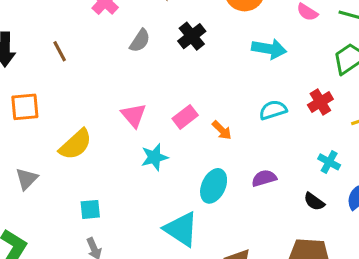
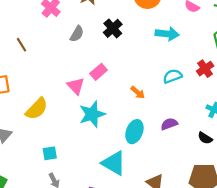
pink rectangle: (185, 117) -> (99, 72), moved
cyan star: (154, 157) -> (92, 114), size x1.4

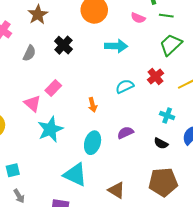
orange arrow: (138, 92) -> (93, 105), turned 40

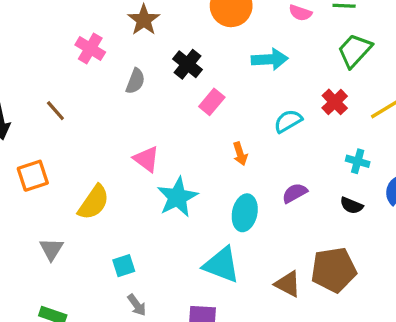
pink rectangle: (53, 88) -> (212, 102), moved
brown pentagon: (163, 182) -> (334, 270), moved

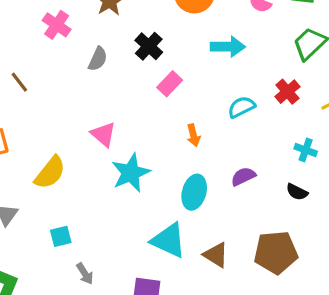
cyan square: (124, 266) -> (61, 236), moved
brown triangle: (288, 284) -> (216, 255), moved

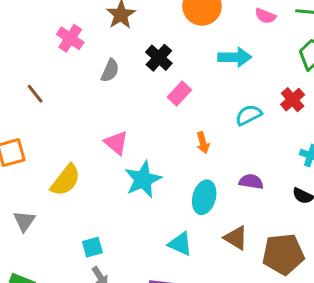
purple semicircle: (243, 176) -> (251, 182), turned 35
cyan square: (61, 236) -> (92, 247), moved
cyan triangle: (169, 240) -> (180, 244), size x0.7
brown triangle: (216, 255) -> (236, 238), moved

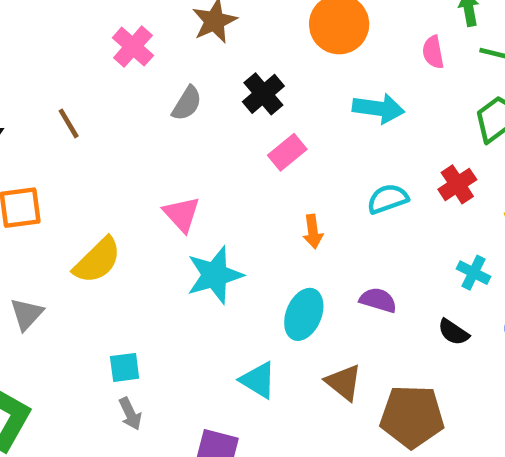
pink semicircle: (265, 16) -> (433, 52), turned 50

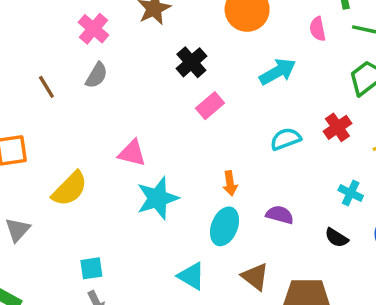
gray semicircle: (187, 103) -> (97, 75), moved
cyan arrow: (378, 108) -> (278, 72), turned -36
pink triangle: (182, 214) -> (132, 153), turned -32
orange arrow: (313, 231) -> (230, 183), moved

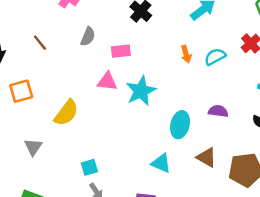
gray semicircle: (97, 75) -> (88, 37), moved
pink rectangle: (210, 106) -> (121, 51), moved, turned 42
orange arrow: (230, 183) -> (186, 54), moved
cyan star: (158, 198) -> (141, 91), moved

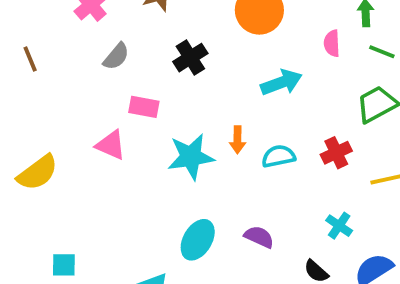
gray semicircle: (88, 37) -> (116, 56), moved
cyan star: (141, 91) -> (191, 157), moved
cyan square: (89, 167) -> (64, 265), moved

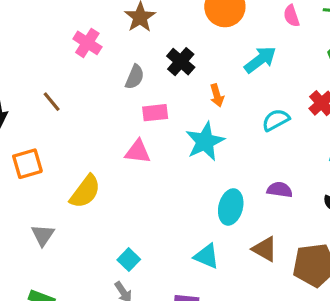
gray semicircle: (116, 56) -> (135, 77), moved
orange arrow: (237, 140) -> (217, 95), moved
cyan square: (64, 265) -> (129, 260), turned -30

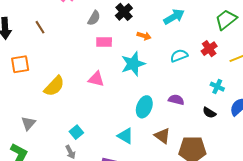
orange arrow: (217, 95) -> (144, 36), turned -64
pink triangle: (138, 152) -> (96, 79), moved
gray triangle: (43, 235) -> (28, 123), moved

